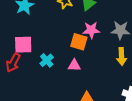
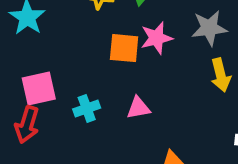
orange square: (79, 42) -> (124, 48), moved
cyan cross: (47, 60) -> (87, 109), turned 32

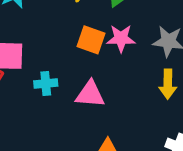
pink triangle: (138, 108) -> (90, 94), size x1.4

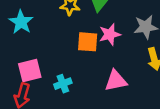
pink triangle: (90, 94) -> (116, 81), moved

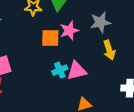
cyan cross: (63, 84) -> (60, 70), moved

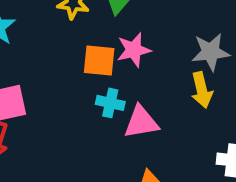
gray star: (100, 22) -> (211, 52), moved
cyan cross: (60, 70) -> (110, 103), moved, turned 32

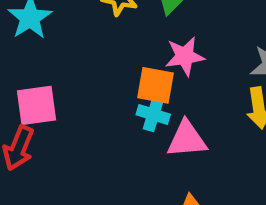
orange square: (99, 60) -> (156, 85), moved

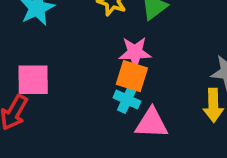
pink star: (185, 56) -> (135, 52), moved

